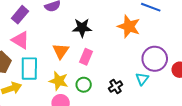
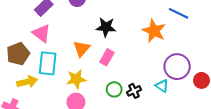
cyan triangle: (142, 79) -> (162, 86), turned -40
yellow star: (59, 81) -> (76, 79), turned -30
green circle: (84, 85) -> (114, 89), moved

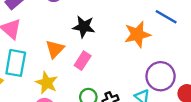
orange star: (154, 31) -> (137, 34), turned 30
yellow star: (76, 79) -> (47, 83), turned 30

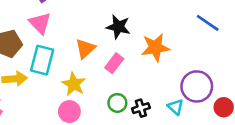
orange star: (137, 34) -> (155, 47), moved

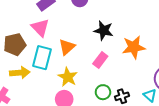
orange triangle: (85, 49) -> (67, 47), moved

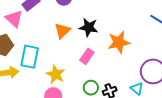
pink triangle: (40, 28) -> (14, 19), moved
orange triangle: (67, 47) -> (62, 31), moved

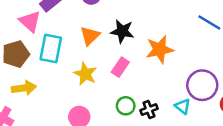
cyan rectangle: (30, 57) -> (51, 49), moved
yellow star: (56, 74) -> (85, 74), moved

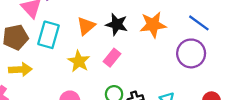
orange star: (160, 49) -> (153, 25), moved
purple circle: (202, 85) -> (191, 53), moved

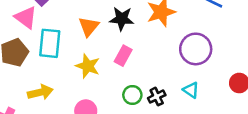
purple circle: (191, 53) -> (196, 49), moved
yellow arrow: (20, 70) -> (40, 92), moved

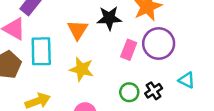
purple circle: (196, 49) -> (159, 43), moved
pink rectangle: (123, 56) -> (129, 50), moved

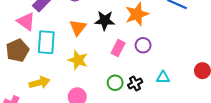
purple circle: (159, 43) -> (143, 45), size x0.6
cyan triangle: (187, 80) -> (163, 77), turned -32

